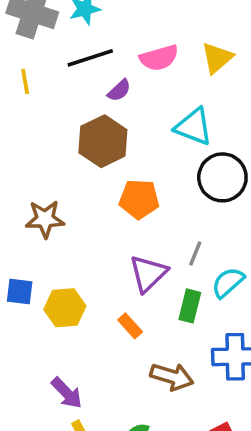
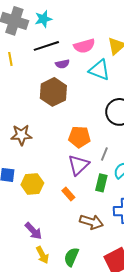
purple semicircle: (119, 90) -> (62, 64), turned 32
cyan triangle: (193, 127) -> (99, 70), moved
orange pentagon: (139, 199) -> (79, 137), moved

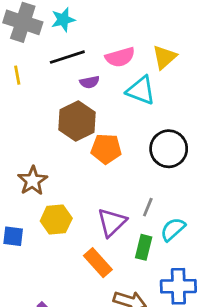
brown star: (21, 135) -> (33, 181), turned -30
orange pentagon: (79, 137) -> (106, 149), moved
yellow hexagon: (32, 184) -> (56, 220), moved
orange rectangle: (68, 194) -> (98, 263), size x1.5

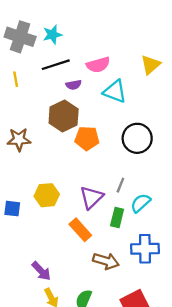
yellow triangle: (164, 57) -> (151, 65), moved
brown star: (33, 181) -> (19, 139), moved, turned 30

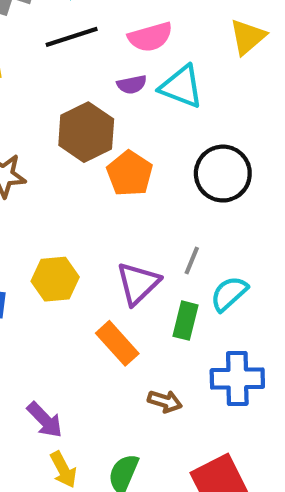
purple semicircle: (74, 85) -> (132, 85), moved
orange pentagon: (87, 138) -> (130, 174), turned 30
brown arrow: (106, 261) -> (165, 401), size x0.7

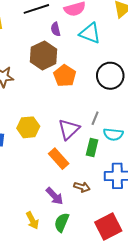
purple semicircle: (132, 85) -> (56, 29), moved, turned 88
cyan semicircle: (229, 294) -> (113, 134), turned -132
purple arrow: (45, 420) -> (55, 196), moved

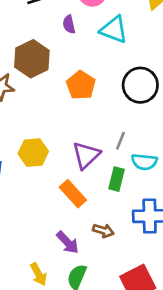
brown hexagon: (43, 55) -> (32, 59), moved

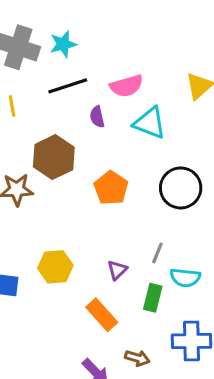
purple triangle: (86, 155) -> (117, 270), size x0.6

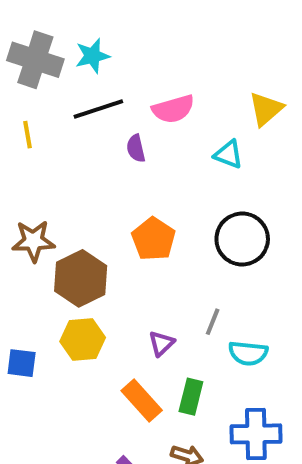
cyan triangle: (150, 123) -> (228, 154), moved, size x0.7
brown hexagon: (54, 157) -> (81, 278), moved
green rectangle: (153, 298) -> (191, 397), moved

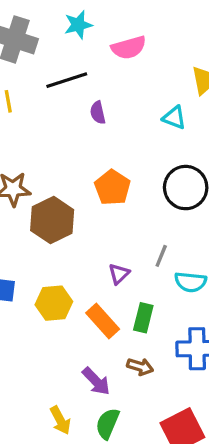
cyan star: (92, 56) -> (78, 25), moved
pink semicircle: (173, 109) -> (129, 48), moved
yellow hexagon: (83, 339) -> (54, 303), moved

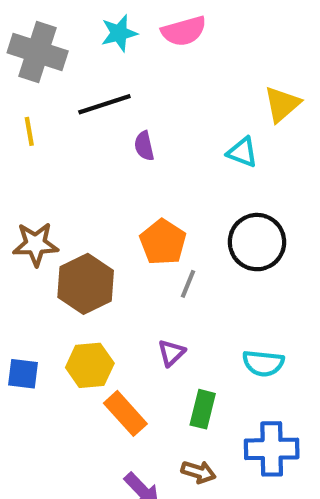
pink semicircle: (129, 48) -> (184, 31), moved
gray line: (161, 256) -> (188, 284), moved
yellow hexagon: (54, 303) -> (90, 365), moved
orange rectangle: (103, 321) -> (125, 413), moved

